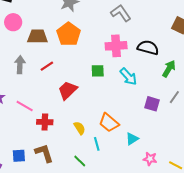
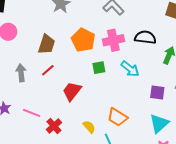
orange pentagon: (69, 34) -> (83, 40), moved
brown trapezoid: (37, 37) -> (46, 44), moved, turned 115
red cross: (45, 122) -> (54, 126), turned -35
cyan triangle: (132, 139) -> (159, 123), moved, size x1.5

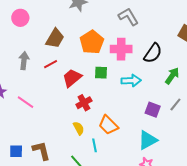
black semicircle: (145, 37) -> (153, 53), turned 105
cyan arrow: (130, 69) -> (131, 81), turned -54
red trapezoid: (72, 91) -> (72, 78), moved
red cross: (54, 126) -> (84, 103), moved

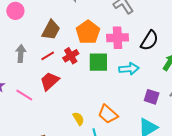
green square: (101, 73) -> (98, 62), size x1.5
red trapezoid: (72, 78) -> (50, 81), moved
red cross: (84, 103) -> (71, 56), moved

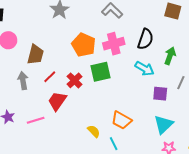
brown trapezoid: (51, 30) -> (36, 55), moved
red cross: (71, 56) -> (74, 80), moved
cyan arrow: (129, 69) -> (145, 69), moved, turned 48
pink line: (24, 95) -> (36, 120), turned -36

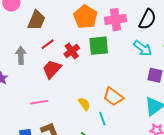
gray arrow: (23, 81) -> (21, 55), moved
pink line: (36, 120) -> (39, 102), moved

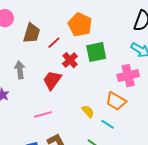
pink cross: (115, 20) -> (128, 76), moved
red line: (48, 44) -> (54, 43), moved
cyan line: (102, 119) -> (107, 124), turned -32

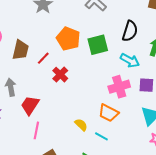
green square: (96, 52) -> (98, 45), moved
red trapezoid: (52, 80) -> (30, 105), moved
pink line: (43, 114) -> (36, 130), turned -60

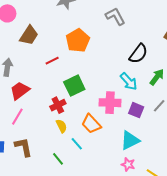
green square: (98, 45) -> (74, 86), moved, turned -30
red line: (43, 58) -> (52, 61), moved
red cross: (60, 75) -> (58, 105), moved

